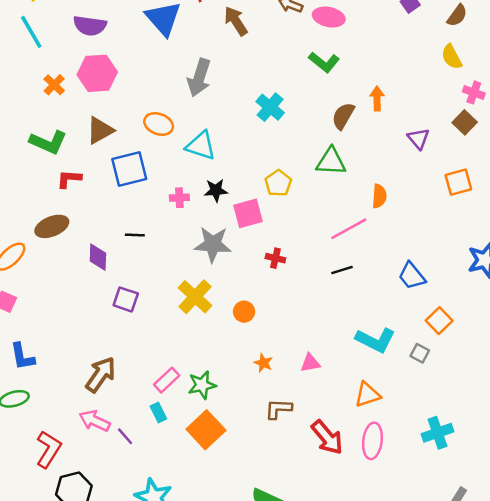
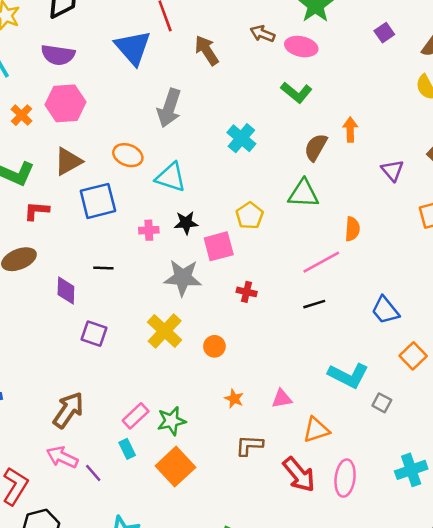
gray square: (420, 353) -> (382, 403), moved
orange triangle: (367, 395) -> (316, 430), moved

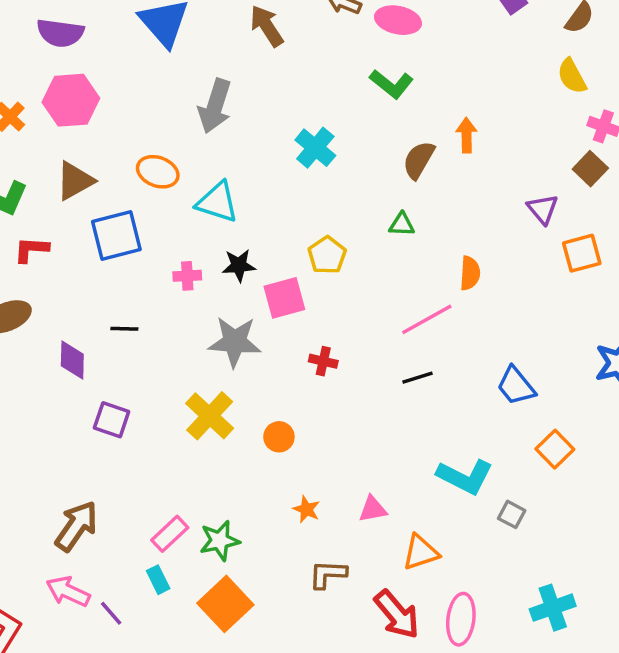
purple triangle: (392, 170) -> (543, 209), moved
green triangle: (303, 194) -> (402, 224), size x0.6

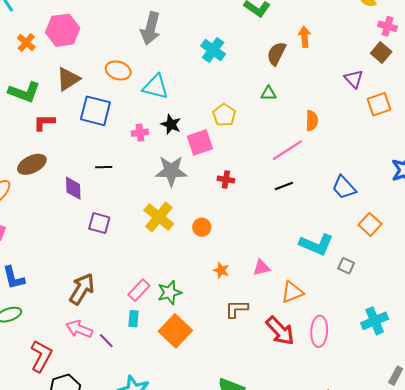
blue square: (116, 236) -> (95, 111), turned 32
black star: (239, 265) -> (171, 124), turned 30
cyan rectangle: (158, 580) -> (134, 319), turned 35

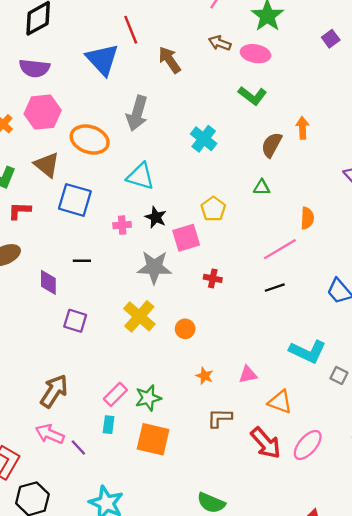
orange ellipse: (118, 70) -> (90, 139), moved, size x1.4
brown triangle: (68, 79) -> (47, 165), turned -50
orange triangle: (292, 292) -> (280, 402), turned 40
orange square: (175, 331) -> (153, 439), turned -32
pink ellipse: (319, 331) -> (308, 445), turned 36

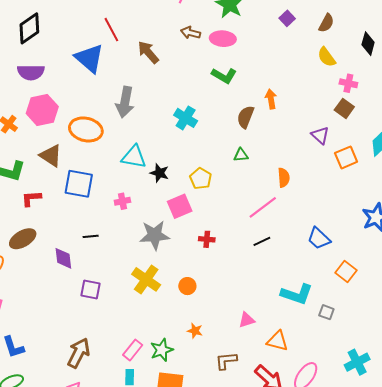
black star: (156, 217) -> (159, 173), moved
orange star: (204, 376) -> (195, 331), moved

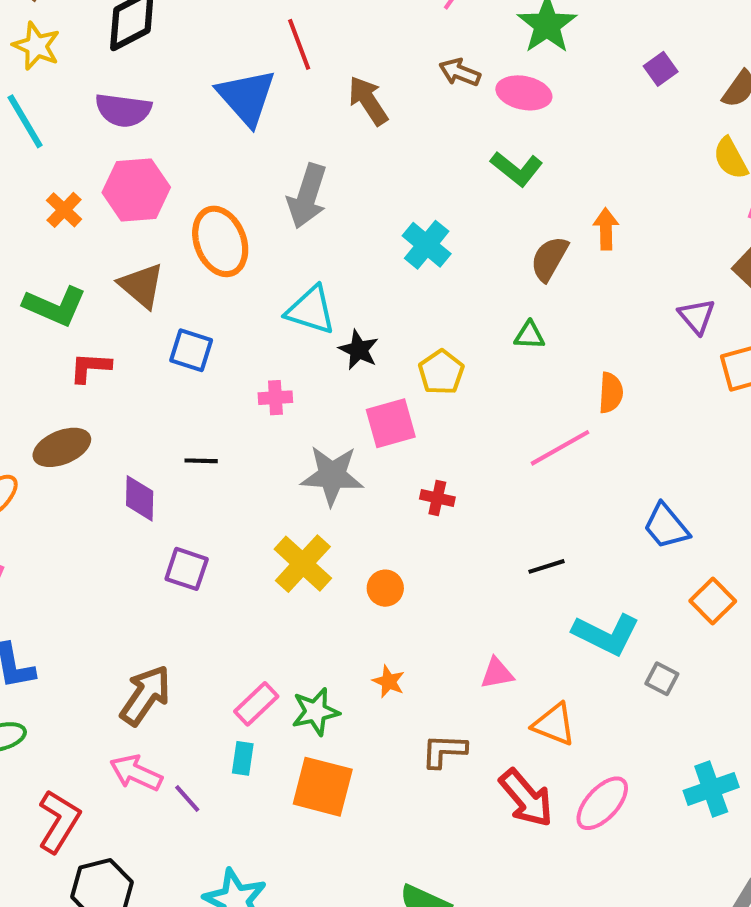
orange ellipse: (86, 129) -> (220, 241), turned 48
blue square: (79, 184) -> (191, 350), size x0.7
black line: (262, 241) -> (547, 566), moved

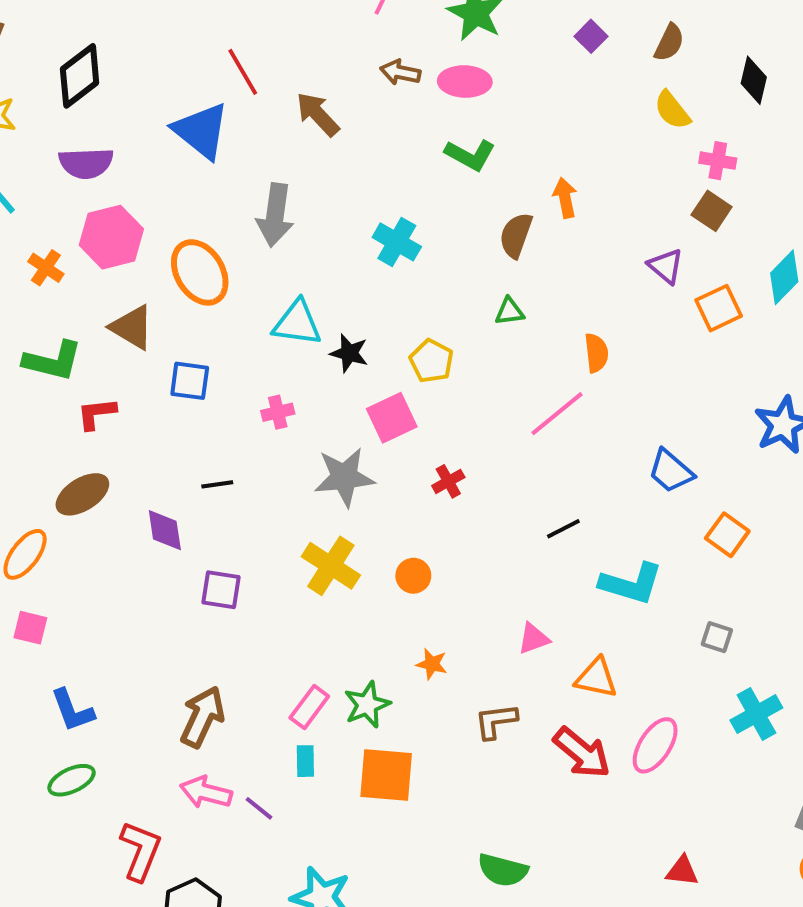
red cross: (437, 498) -> (448, 481), turned -32
gray square: (662, 679) -> (717, 637), moved

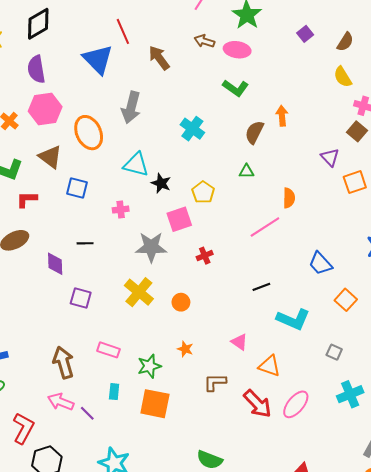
purple semicircle: (86, 163) -> (36, 69), turned 76
pink triangle: (534, 639) -> (239, 342), turned 48
pink rectangle: (309, 707) -> (109, 350), moved, turned 65
brown arrow: (202, 717) -> (63, 363), turned -48

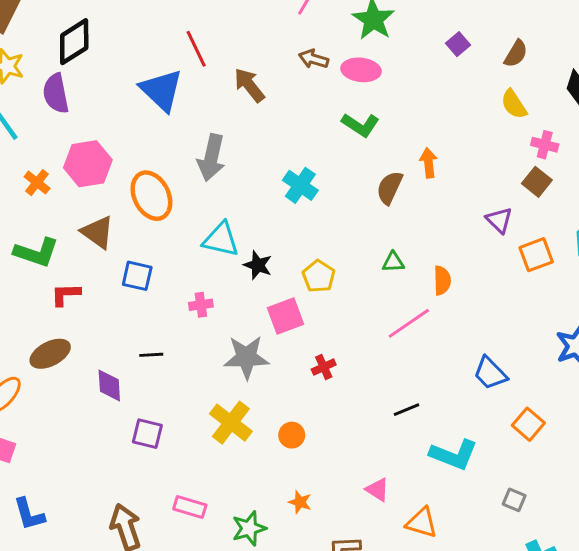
purple semicircle: (36, 69) -> (56, 93), moved
green triangle: (247, 171) -> (393, 262), moved

